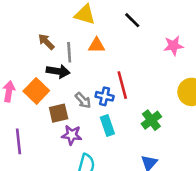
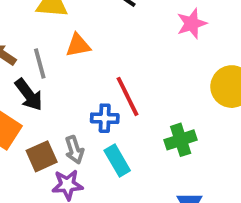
black arrow: (58, 71) -> (29, 95), turned 55
gray arrow: (83, 100) -> (74, 150), moved, turned 36
green cross: (151, 120) -> (181, 140), turned 30

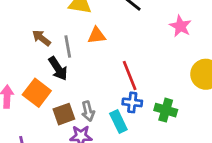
pink star: (192, 24) -> (180, 26), turned -30
blue cross: (105, 118) -> (132, 102), moved
green cross: (181, 140) -> (166, 110), turned 30

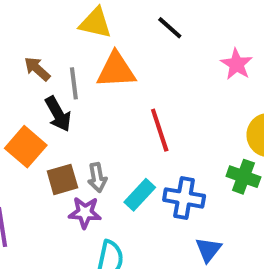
orange triangle: (97, 35) -> (116, 70), size x1.5
blue cross: (132, 102) -> (184, 198), moved, size x1.4
green cross: (166, 110) -> (243, 177), moved
cyan rectangle: (118, 121) -> (140, 195), turned 65

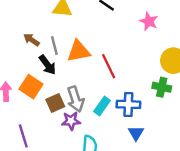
orange triangle: (116, 70) -> (78, 51), moved
gray arrow: (97, 177) -> (76, 99), size x1.5
blue triangle: (208, 250) -> (136, 133), moved

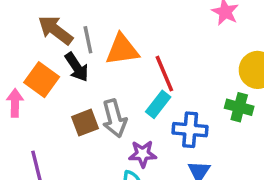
brown arrow: (32, 40) -> (55, 30), size x1.5
orange square: (31, 87) -> (42, 80), moved
cyan rectangle: (102, 106) -> (158, 104), moved
purple star: (71, 121) -> (143, 154), moved

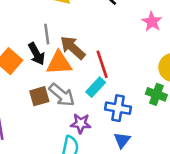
brown arrow: (55, 30) -> (73, 48), moved
orange triangle: (122, 50) -> (59, 63), moved
gray arrow: (115, 118) -> (62, 95), turned -40

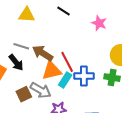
gray line: (47, 34) -> (21, 46), turned -56
orange triangle: (59, 63) -> (52, 71), moved
blue cross: (118, 108) -> (84, 76), moved

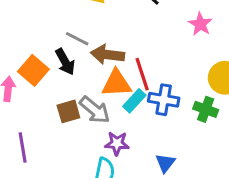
brown arrow: (43, 53) -> (108, 55), turned -35

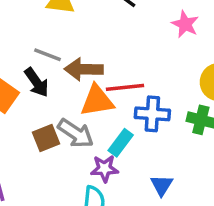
red line: (142, 74) -> (125, 87), turned -72
cyan rectangle: (134, 101) -> (121, 143), moved

